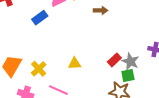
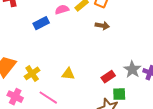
gray star: (130, 61) -> (132, 69), moved

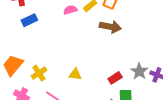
blue rectangle: (41, 23) -> (29, 20), moved
brown arrow: (102, 26) -> (110, 27), size x1.5

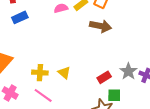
yellow cross: (39, 73) -> (40, 73), moved, turned 35
yellow triangle: (75, 74) -> (64, 73), turned 32

